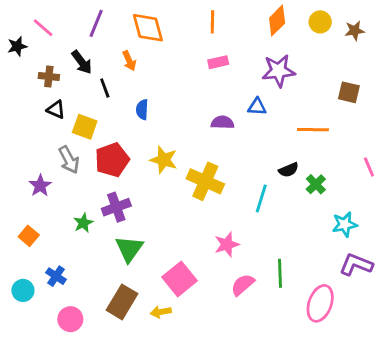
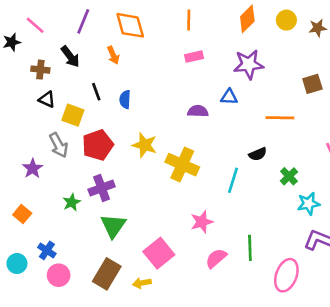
black line: (105, 88) -> (96, 92), moved
brown square: (349, 92) -> (312, 84), turned -30
green cross: (316, 184) -> (289, 176), moved
pink circle: (70, 319) -> (59, 275), moved

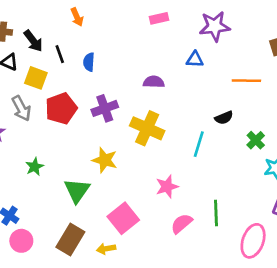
black arrow: (70, 57) -> (33, 41), moved
purple semicircle: (198, 111) -> (154, 82), moved
yellow star: (144, 145) -> (105, 160), moved
purple cross: (102, 188) -> (105, 108), moved

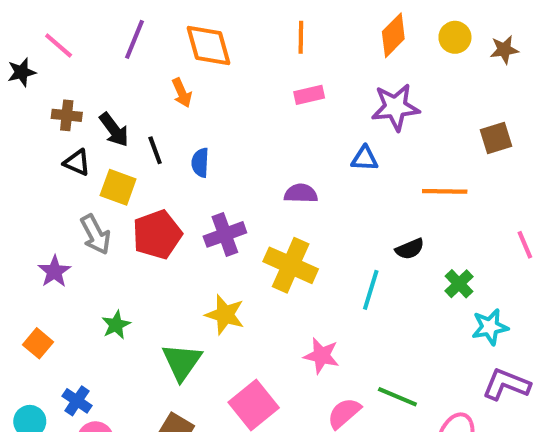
pink star: (167, 187) -> (321, 356), turned 30
green line: (216, 213) -> (397, 397), turned -65

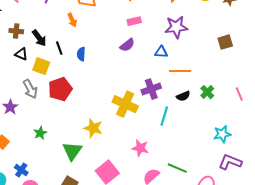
orange line: (445, 191) -> (180, 71), moved
purple semicircle: (301, 193) -> (127, 45), moved, turned 140
purple cross: (225, 234) -> (151, 89), moved
green cross: (459, 284) -> (207, 92), moved

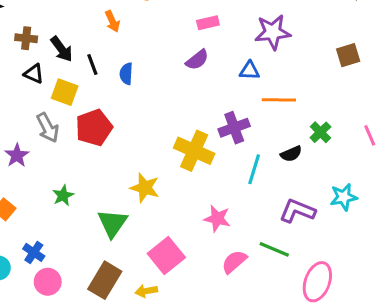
black semicircle: (183, 96) -> (291, 154), moved
purple L-shape: (230, 162) -> (297, 211), moved

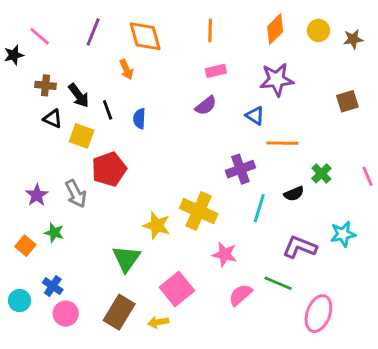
blue triangle: (250, 71) -> (255, 116), turned 30
gray arrow: (48, 128) -> (76, 194), moved
yellow cross: (194, 151) -> (199, 211), moved
green star: (63, 195) -> (54, 233), moved, turned -30

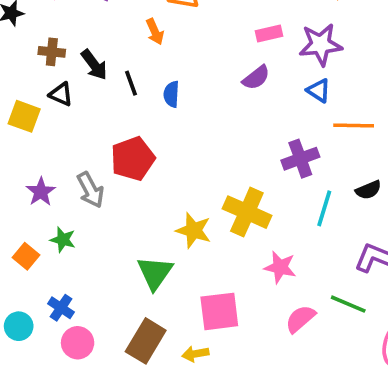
purple star: (277, 80) -> (321, 45), moved
yellow square: (82, 136) -> (24, 116), moved
pink square: (177, 289) -> (219, 311), turned 32

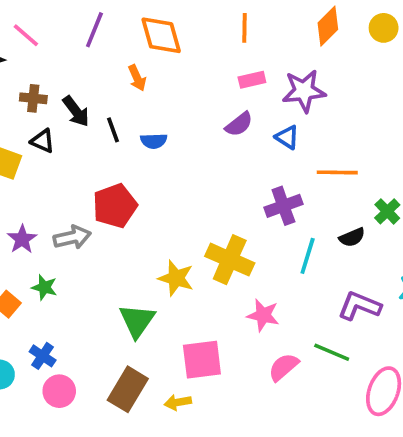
blue triangle: (319, 91) -> (287, 137), moved
blue semicircle: (171, 94) -> (154, 141), turned -95
gray arrow: (90, 190) -> (72, 237), turned -75

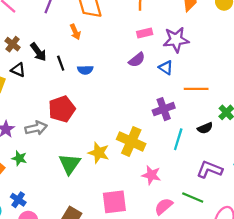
brown cross: (33, 98) -> (13, 44), turned 32
green triangle: (137, 321) -> (70, 164), moved

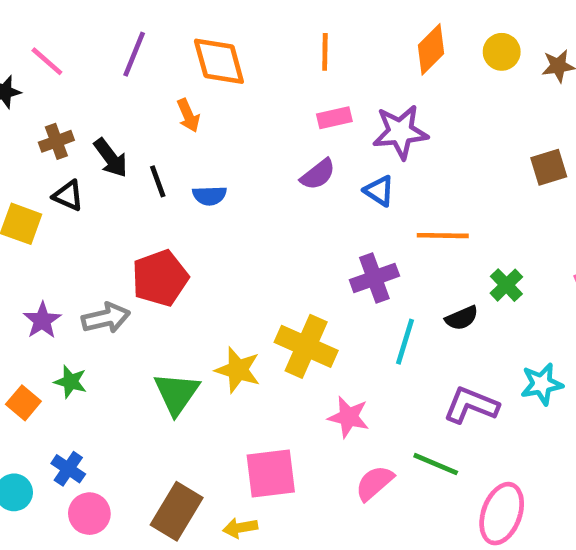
brown cross: (13, 44) -> (56, 141), turned 32

